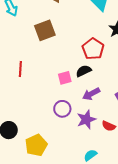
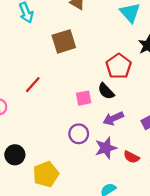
red line: (20, 69) -> (33, 85), turned 35
black semicircle: (84, 71) -> (106, 91), turned -112

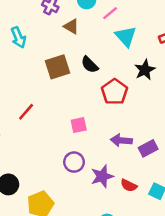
black semicircle: (106, 91) -> (90, 65), moved
purple arrow: (113, 118) -> (121, 140), moved, turned 30

